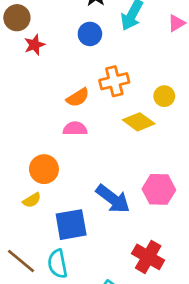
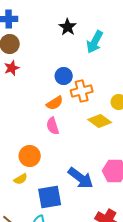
blue circle: (90, 34) -> (64, 76), moved
red star: (35, 45) -> (12, 68), moved
pink semicircle: (75, 129) -> (53, 126), turned -108

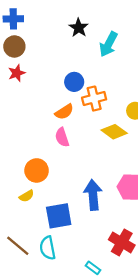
blue arrow: (81, 178) -> (93, 195), turned -132

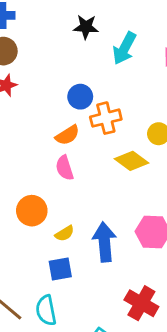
black star: (79, 28) -> (86, 27), turned -30
yellow semicircle: (27, 196) -> (65, 233), moved
blue square: (59, 216) -> (60, 269), size x0.7

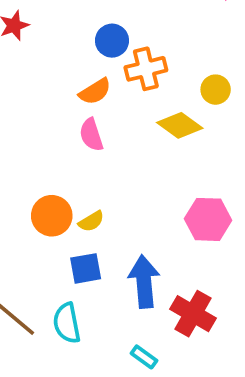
orange circle: (32, 211) -> (52, 216), moved
blue arrow: (104, 242) -> (144, 282), moved

